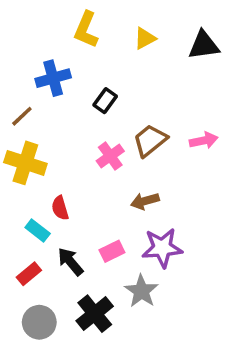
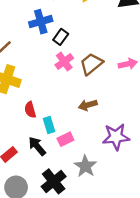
blue cross: (53, 78) -> (41, 22), moved
pink cross: (110, 156) -> (64, 62), moved
cyan rectangle: (38, 230) -> (49, 125), moved, turned 35
purple star: (162, 248) -> (116, 137), moved

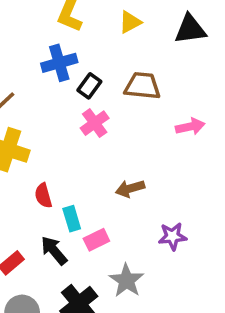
brown trapezoid: (91, 64) -> (142, 86), moved, turned 45
purple star: (116, 137) -> (173, 236), size x0.7

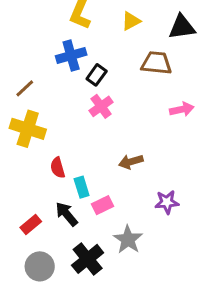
brown trapezoid: (142, 86) -> (156, 63), moved

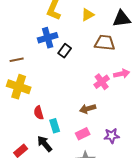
brown line: (25, 88) -> (17, 60), turned 32
pink cross: (101, 106) -> (102, 82), moved
pink rectangle: (103, 205) -> (83, 134), moved

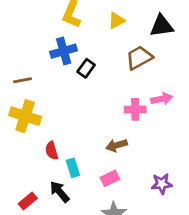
brown trapezoid: (105, 43) -> (139, 58), turned -35
pink cross: (102, 82) -> (135, 109), turned 35
purple star: (112, 136) -> (162, 184), moved

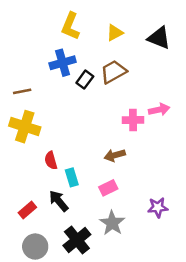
black triangle: (162, 26) -> (159, 38), turned 30
brown trapezoid: (139, 58) -> (113, 72), moved
purple star: (162, 184) -> (158, 207), moved

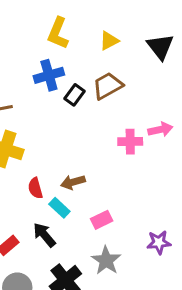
black triangle: (159, 38) -> (160, 47), turned 30
brown arrow: (115, 155) -> (73, 182), moved
cyan rectangle: (72, 177) -> (59, 208), turned -30

